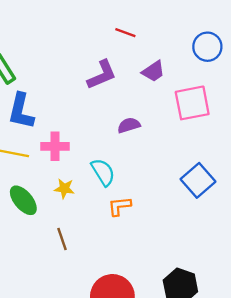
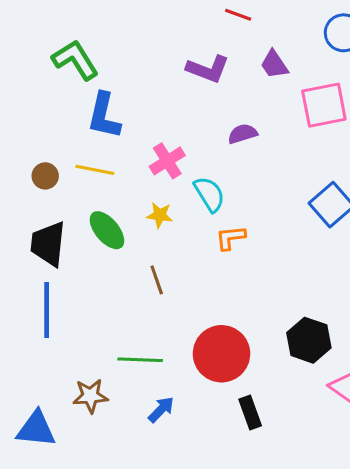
purple trapezoid: (153, 71) -> (274, 64), turned 90
purple L-shape: (102, 75) -> (208, 69), turned 44
pink cross: (55, 146) -> (167, 161), moved, turned -32

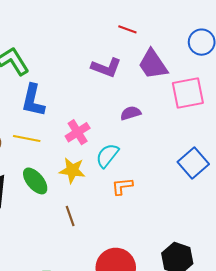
purple trapezoid: (274, 64) -> (153, 64), size x1.5
cyan semicircle: (209, 194) -> (107, 156), turned -110
yellow star: (160, 215) -> (72, 170), size x1.4

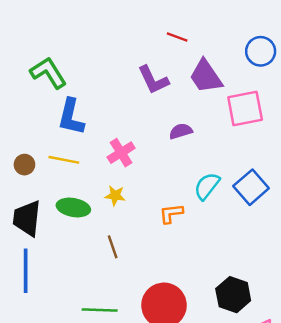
purple L-shape: (106, 68) -> (153, 80), turned 44
cyan semicircle: (107, 156) -> (207, 186), moved
yellow star: (72, 170) -> (115, 196), size x0.7
green ellipse: (35, 181) -> (73, 207), turned -40

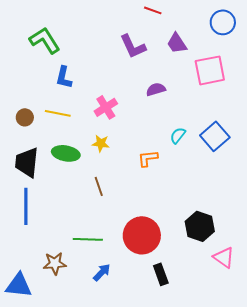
purple trapezoid: (206, 76) -> (177, 43), size x0.7
blue L-shape: (71, 117) -> (64, 77), size x0.7
cyan semicircle: (207, 186) -> (178, 135), size x0.7

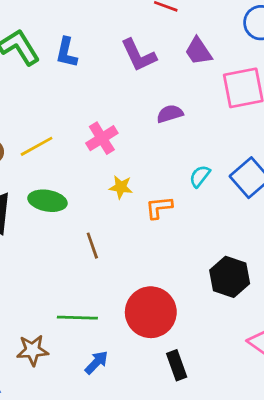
blue L-shape: (64, 77) -> (66, 53), moved
yellow line: (58, 113) -> (37, 146), turned -40
yellow star: (101, 143) -> (121, 187), moved
black hexagon: (200, 226) -> (230, 277), moved

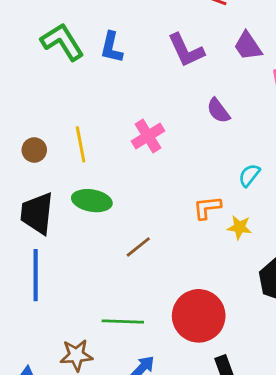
purple semicircle: (170, 114) -> (218, 111), turned -110
yellow line: (37, 146) -> (81, 144), turned -72
yellow star: (121, 187) -> (239, 227), moved
brown line: (92, 246) -> (138, 247), turned 70

